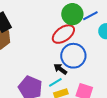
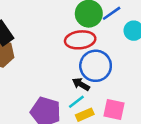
red ellipse: (63, 34) -> (80, 40), turned 35

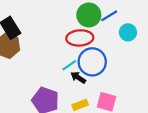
cyan line: (76, 102) -> (69, 65), moved

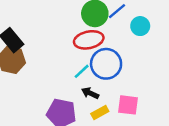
black arrow: (78, 78) -> (90, 93), moved

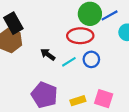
blue circle: (106, 64) -> (91, 59), size x0.6
black arrow: (90, 93) -> (48, 54), moved

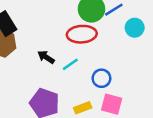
blue circle: (91, 59) -> (101, 78), moved

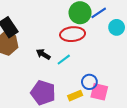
blue circle: (101, 78) -> (89, 82), moved

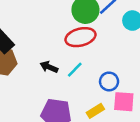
blue circle: (89, 82) -> (109, 81), moved

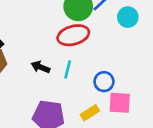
cyan line: (75, 70) -> (68, 69), turned -30

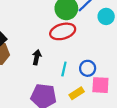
black arrow: (40, 67) -> (37, 57), turned 80
cyan line: (68, 69) -> (64, 69), moved

